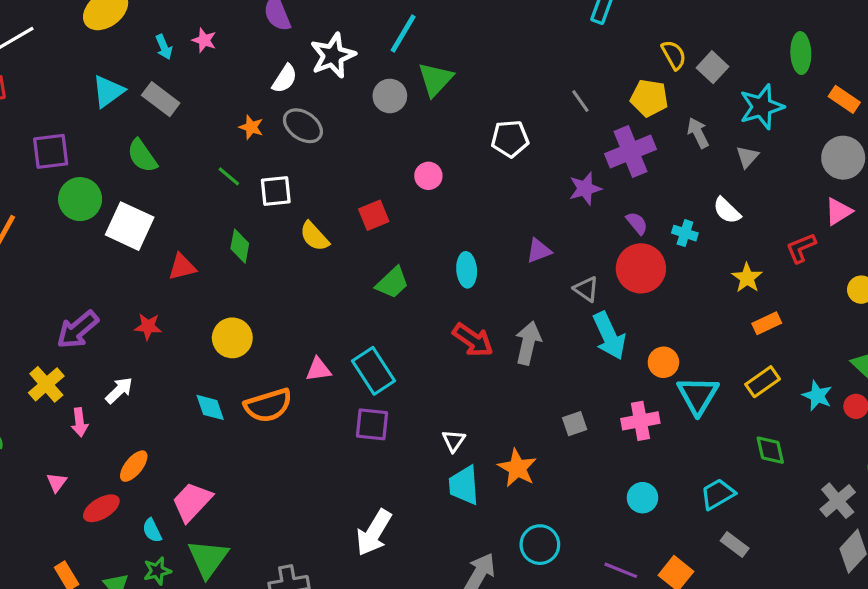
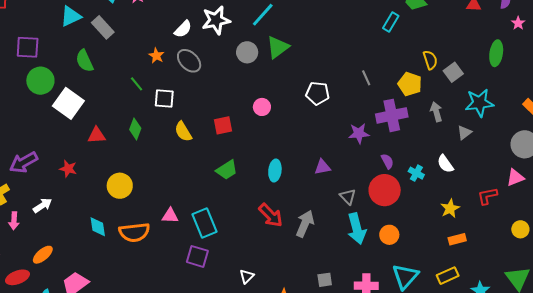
green ellipse: (801, 53) -> (496, 53), moved
orange circle: (663, 362) -> (389, 235), moved

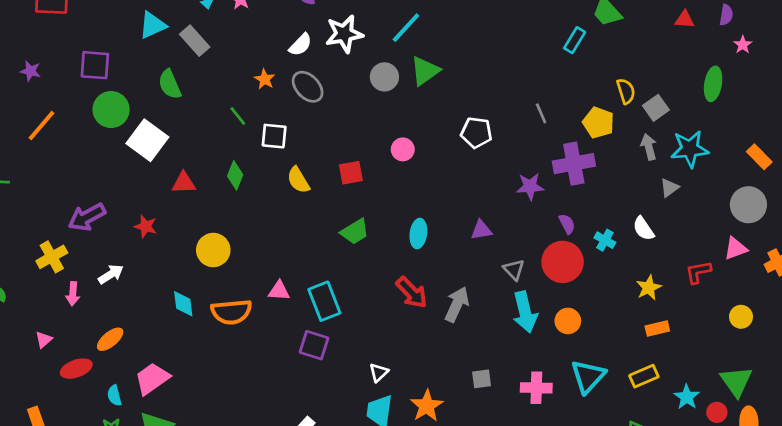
gray arrow: (436, 112) -> (649, 147), moved

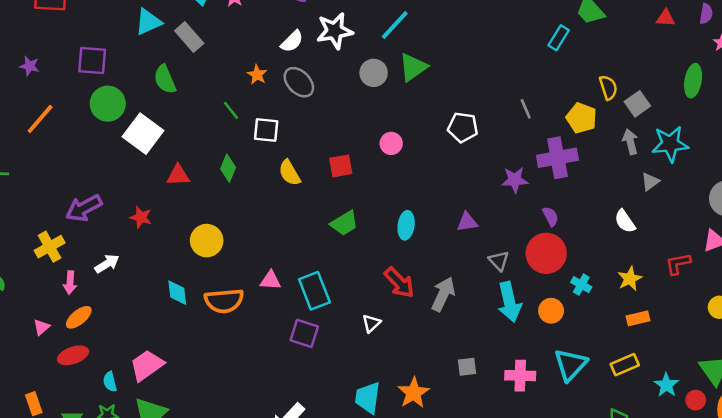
cyan cross: (605, 240) -> (581, 285), moved
orange ellipse: (110, 339) -> (79, 317), moved
white triangle: (379, 372) -> (371, 323), moved

